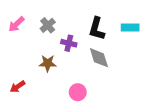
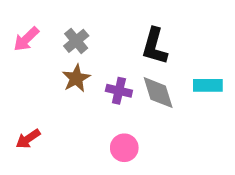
cyan rectangle: (130, 28) -> (208, 85), moved
purple cross: (69, 43) -> (119, 91), moved
brown star: (48, 63) -> (76, 78), moved, turned -30

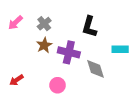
purple cross: (119, 91) -> (69, 52), size x1.5
gray diamond: (158, 93) -> (96, 69), moved
pink circle: (124, 148) -> (58, 85), moved

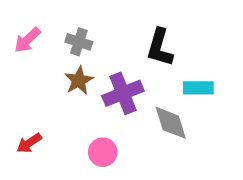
gray cross: (44, 24) -> (79, 42), turned -32
cyan rectangle: (120, 49) -> (198, 88), moved
purple cross: (69, 52) -> (123, 93), turned -35

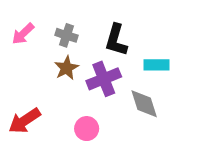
black L-shape: (160, 47) -> (116, 40), moved
cyan rectangle: (198, 88) -> (157, 65), moved
red arrow: (29, 143) -> (24, 121), size x1.5

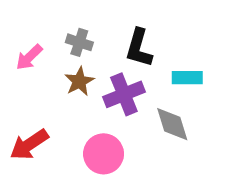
pink arrow: (23, 34) -> (29, 57), moved
pink circle: (87, 129) -> (104, 154), size x1.4

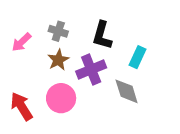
cyan rectangle: (187, 78) -> (137, 57), turned -65
red arrow: (29, 145) -> (21, 106), turned 92
pink circle: (104, 154) -> (61, 98), moved

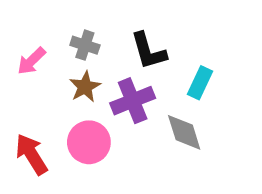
black L-shape: (102, 35) -> (148, 51), turned -32

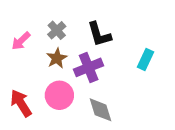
gray cross: (85, 45) -> (57, 30), turned 30
cyan rectangle: (200, 83) -> (146, 59), moved
gray diamond: (184, 132) -> (100, 110), moved

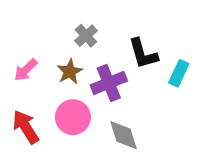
gray cross: (57, 30) -> (86, 36), moved
black L-shape: (99, 34) -> (143, 54), moved
pink arrow: (21, 41) -> (26, 70), moved

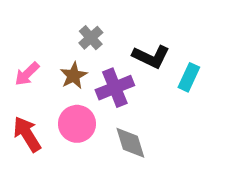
black L-shape: (143, 54) -> (151, 57), turned -48

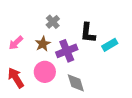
black L-shape: (151, 57) -> (88, 33), turned 70
cyan rectangle: (189, 77) -> (110, 45), turned 35

